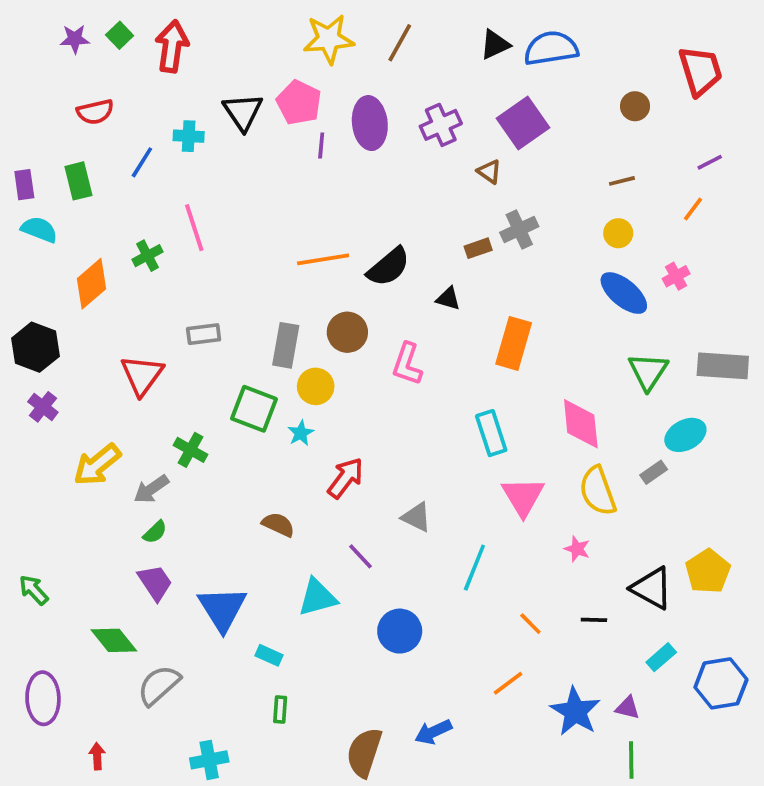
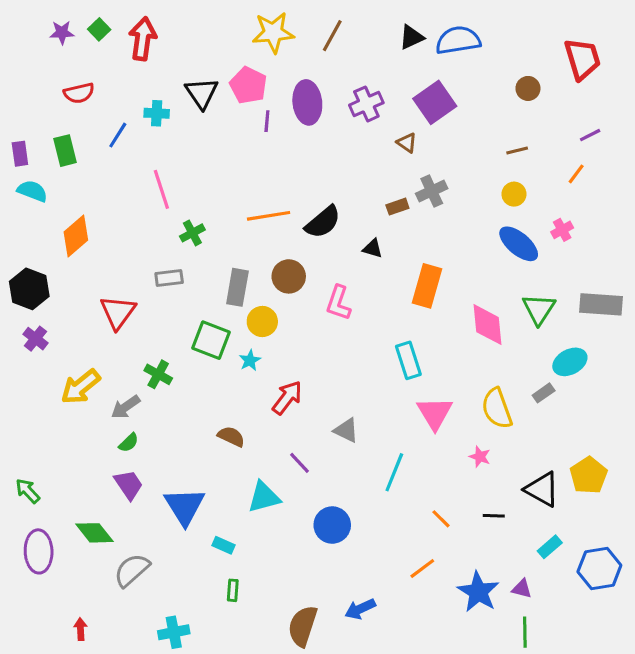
green cross: (148, 256) -> (192, 233), moved
pink diamond: (581, 424) -> (488, 325), moved
purple ellipse: (43, 698) -> (39, 551), moved

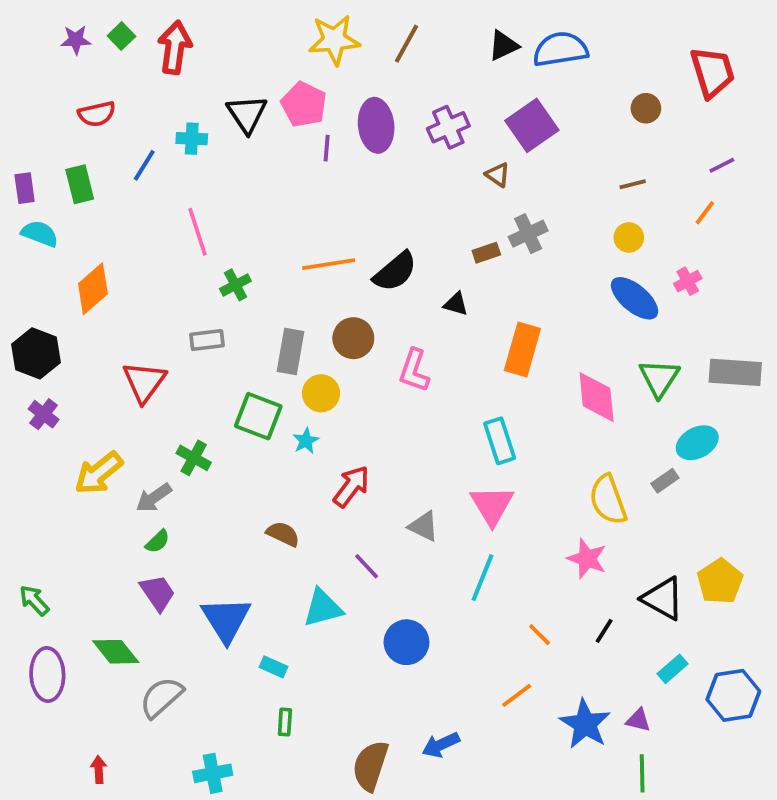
pink triangle: (435, 413) -> (492, 505), moved
pink star: (480, 457) -> (587, 559), size x1.5
black line: (494, 516) -> (604, 631), turned -60

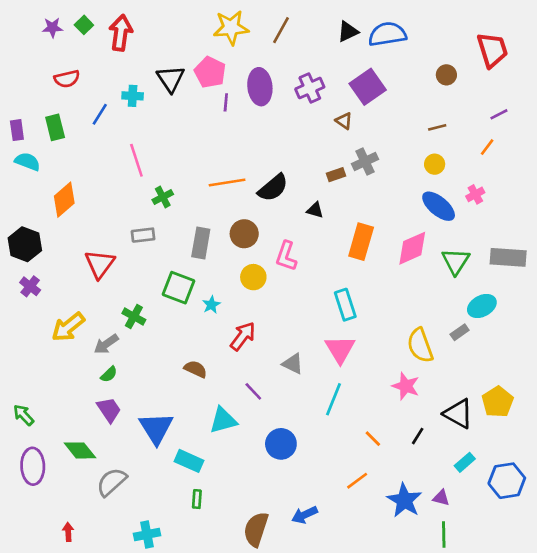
yellow circle: (321, 393) -> (253, 277), moved
pink diamond: (597, 397) -> (412, 248), moved, turned 72
cyan rectangle: (273, 667) -> (189, 461), size x1.5

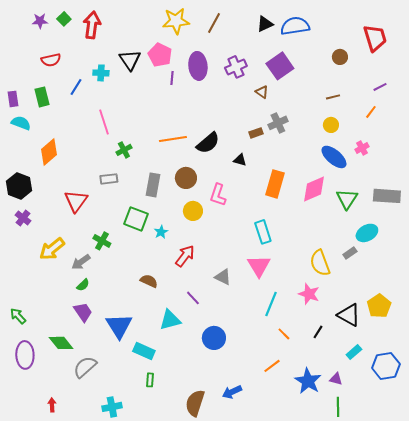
cyan line: (333, 399) -> (271, 304), moved

